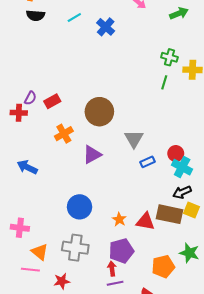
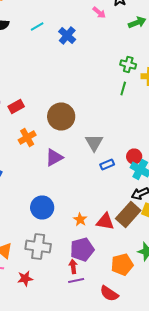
brown rectangle: (169, 214) -> (128, 214), turned -60

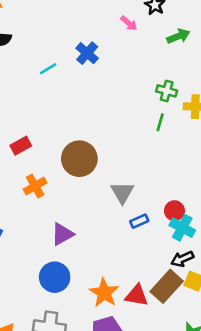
cyan line: (37, 26) -> (48, 69), moved
purple triangle: (54, 158) -> (62, 234), moved
orange star: (80, 220) -> (104, 293), size x1.6

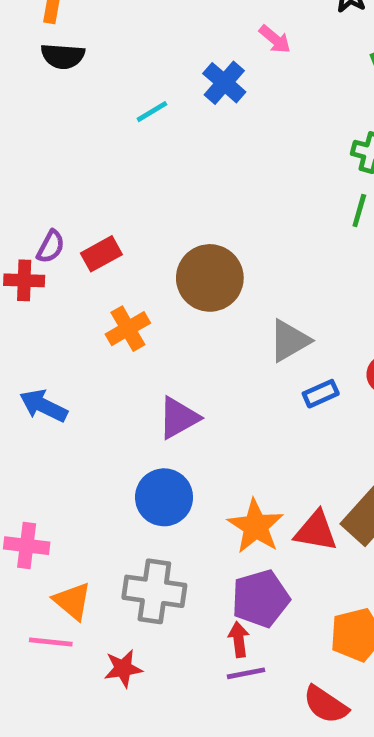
pink arrow: (129, 23) -> (275, 39), moved
gray triangle: (122, 193) -> (289, 341), turned 30

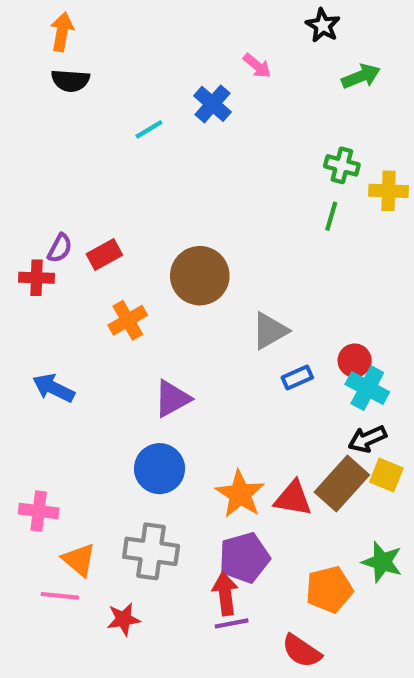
red arrow: (239, 640) -> (225, 594), size x1.4

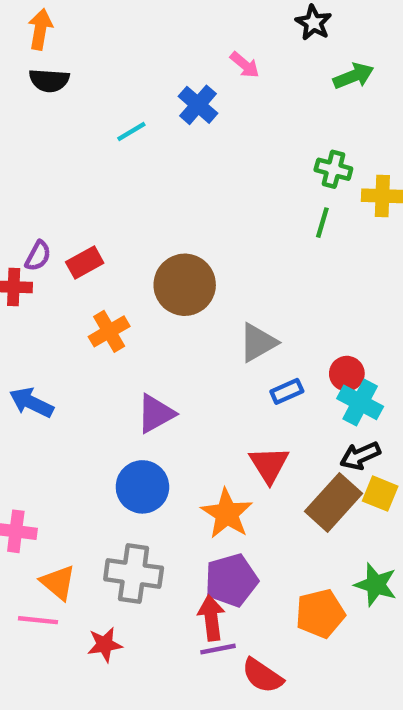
red triangle: (293, 498) -> (269, 465), moved, turned 48
red semicircle: (302, 651) -> (262, 676), moved

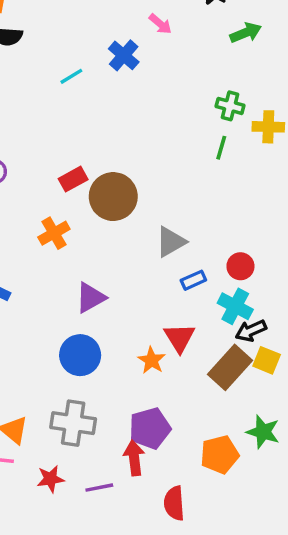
red rectangle: (85, 263) -> (73, 179), moved
cyan cross: (360, 402) -> (235, 306), moved
orange star: (227, 514) -> (152, 360), moved, size x0.7
purple line: (218, 649) -> (99, 488), moved
red semicircle: (262, 676) -> (174, 503), turned 52

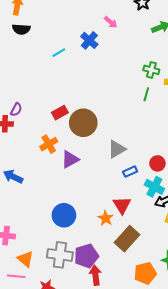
purple triangle: (91, 298) -> (70, 159), moved
brown rectangle: (230, 367) -> (127, 239), moved
purple pentagon: (150, 428) -> (86, 256), moved

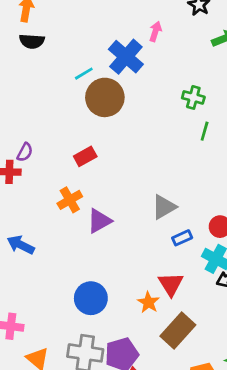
pink arrow: (111, 22) -> (155, 31), turned -112
blue cross: (89, 40) -> (126, 57), size x1.4
green cross: (151, 70) -> (193, 97), moved
brown circle: (83, 123) -> (105, 97), moved

